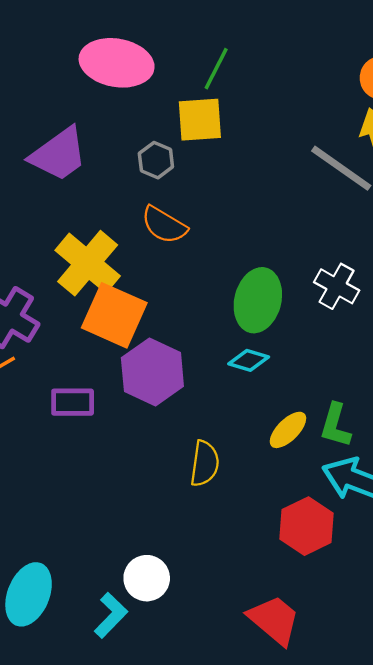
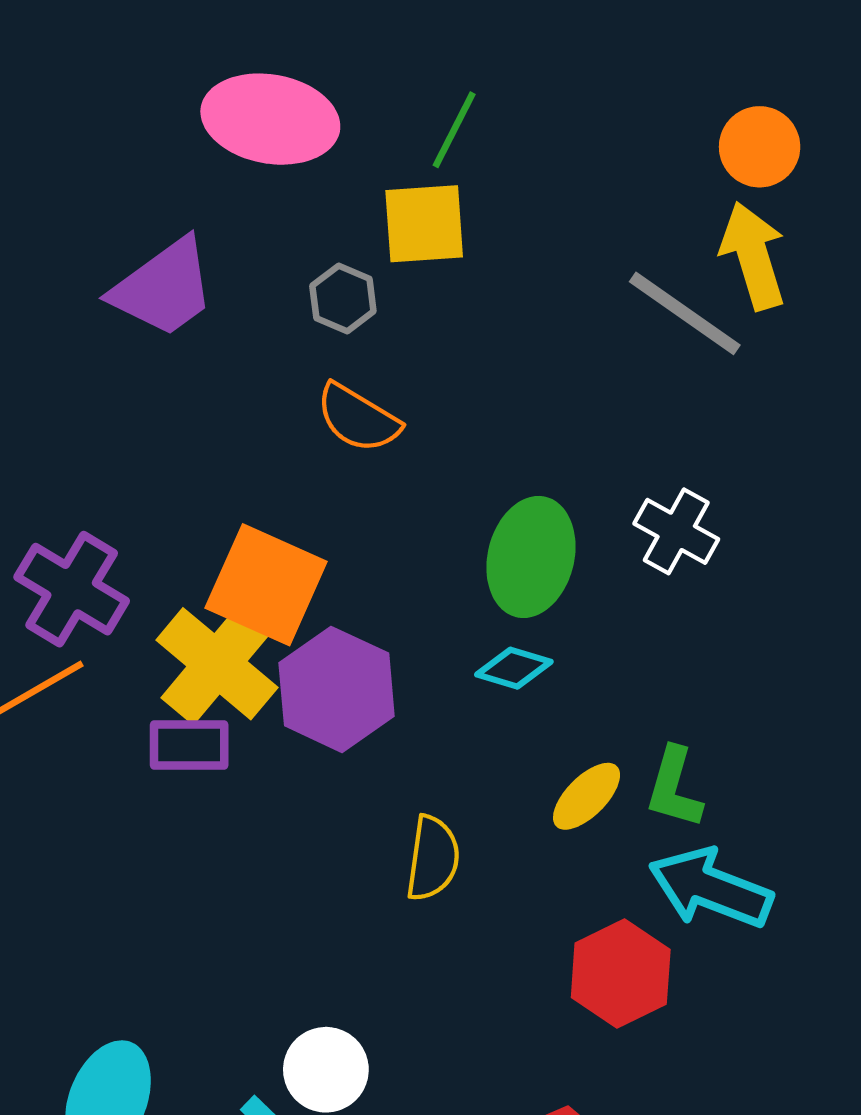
yellow cross: (88, 263) -> (217, 664), moved

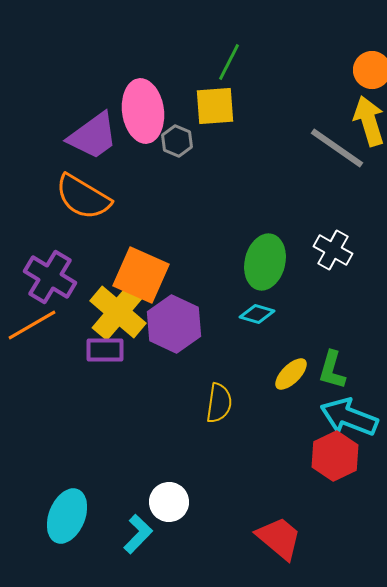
pink ellipse: (270, 119) -> (143, 111), moved, turned 72
orange semicircle: (358, 418) -> (83, 197), moved, size x1.4
red hexagon: (621, 974) -> (335, 456), moved

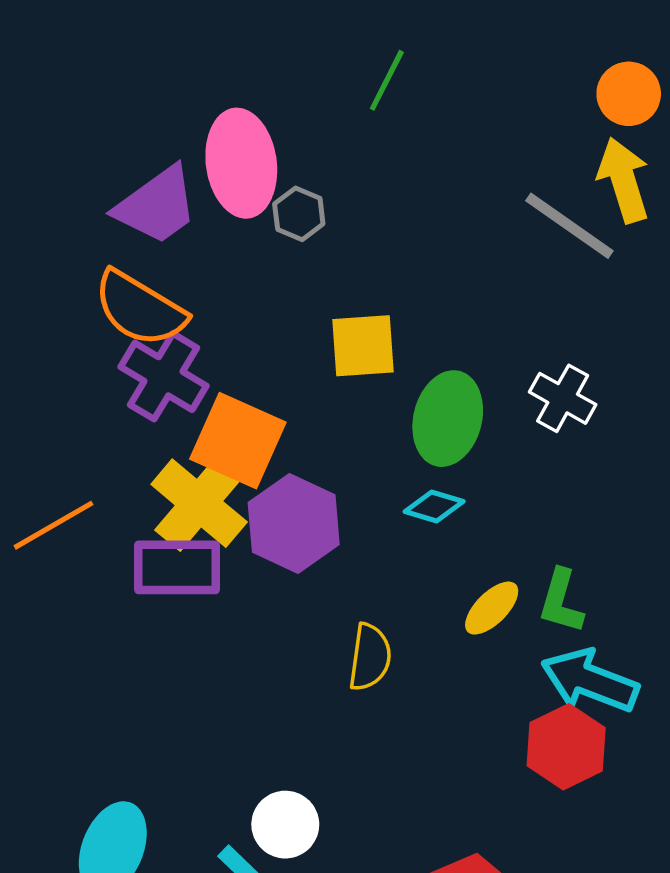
yellow square: (215, 106) -> (363, 346), moved
purple cross: (50, 277) -> (163, 376), moved
purple rectangle: (105, 350) -> (177, 567), size x1.4

